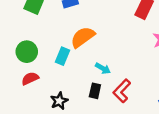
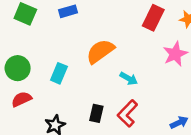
orange semicircle: (83, 37) -> (100, 51), moved
cyan arrow: (103, 68) -> (129, 78), moved

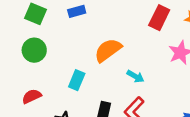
green circle: (18, 68) -> (34, 50), moved
cyan rectangle: (59, 73) -> (77, 80), moved

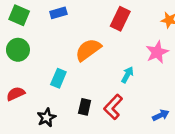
red rectangle: (159, 18) -> (120, 19), moved
cyan arrow: (135, 76) -> (127, 75), moved, turned -91

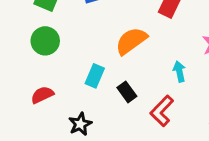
cyan arrow: (127, 75) -> (179, 72), turned -42
black rectangle: (85, 107) -> (127, 92), moved, turned -49

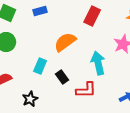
cyan arrow: (179, 72) -> (98, 63), size x1.6
red L-shape: (162, 111) -> (86, 90), turned -135

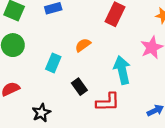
orange semicircle: (65, 42) -> (83, 45), size x0.6
cyan rectangle: (40, 66) -> (53, 63), moved

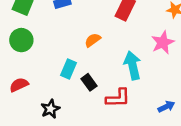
cyan rectangle: (53, 63) -> (68, 69), moved

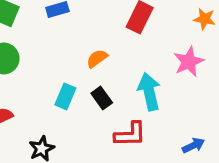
black rectangle: (89, 82) -> (102, 98), moved

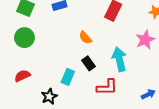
orange semicircle: (97, 58) -> (85, 38), turned -96
cyan rectangle: (65, 96) -> (68, 77), moved

